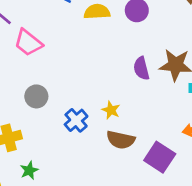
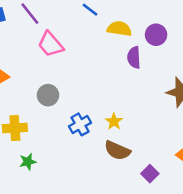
purple semicircle: (141, 68) -> (134, 57), moved
purple square: (160, 157) -> (150, 174), size x0.6

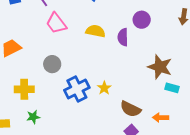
yellow semicircle: (119, 29) -> (95, 31), moved
blue cross: (80, 124) -> (77, 89), size x1.4
brown semicircle: (117, 151) -> (130, 109), moved

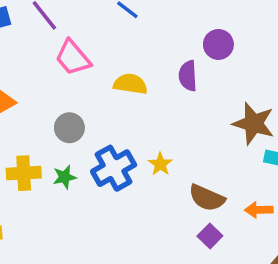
yellow semicircle: (95, 31) -> (130, 84), moved
green star: (33, 117) -> (65, 177), moved

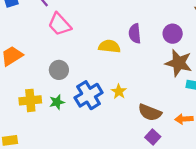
purple circle: (218, 44) -> (173, 34), moved
yellow semicircle: (130, 84) -> (109, 46), moved

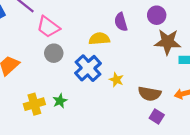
gray circle: (59, 70) -> (54, 53), moved
blue cross: (89, 95) -> (88, 68), moved

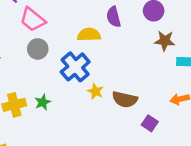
brown star: (168, 42) -> (165, 41), size x0.7
yellow star: (116, 80) -> (95, 91), moved
brown semicircle: (149, 94) -> (125, 99), moved

